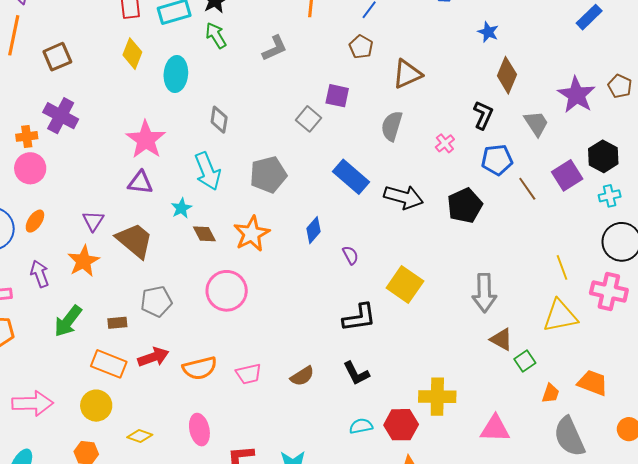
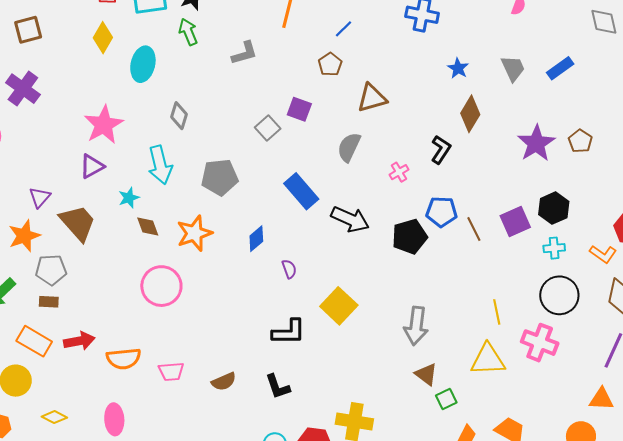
gray trapezoid: (536, 123) -> (513, 68), moved
blue pentagon: (497, 160) -> (442, 212), moved
purple triangle: (140, 182) -> (92, 166), turned -44
gray pentagon: (156, 301) -> (51, 270), moved

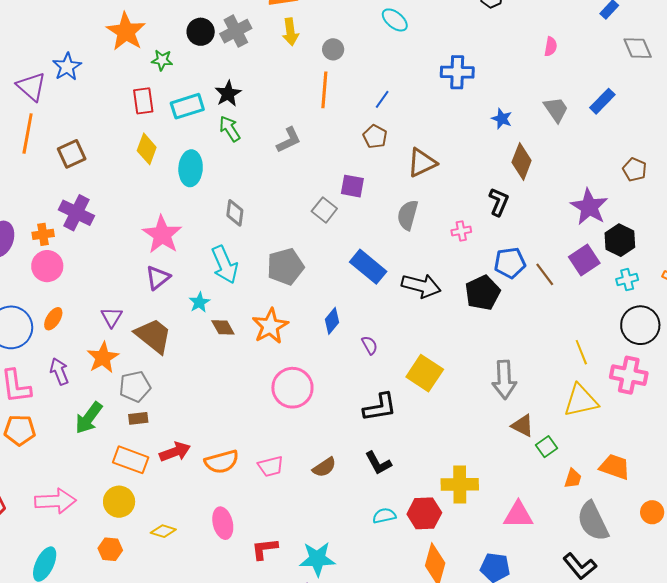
purple star: (536, 143) -> (589, 207), moved
pink cross: (399, 172) -> (461, 231), turned 30
pink circle: (161, 286) -> (292, 388), moved

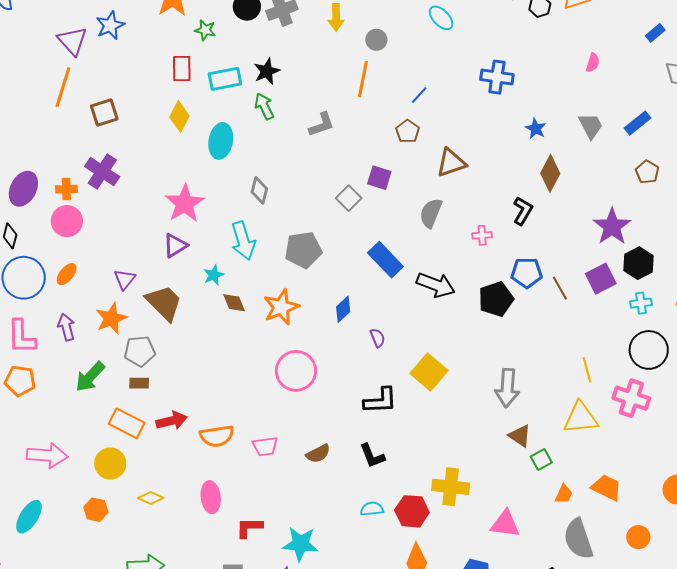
brown pentagon: (635, 170) -> (647, 172), moved

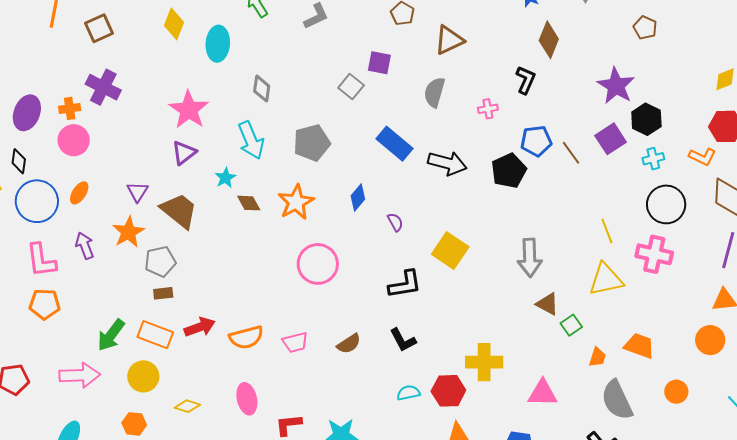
green arrow: (90, 377) -> (111, 335), moved

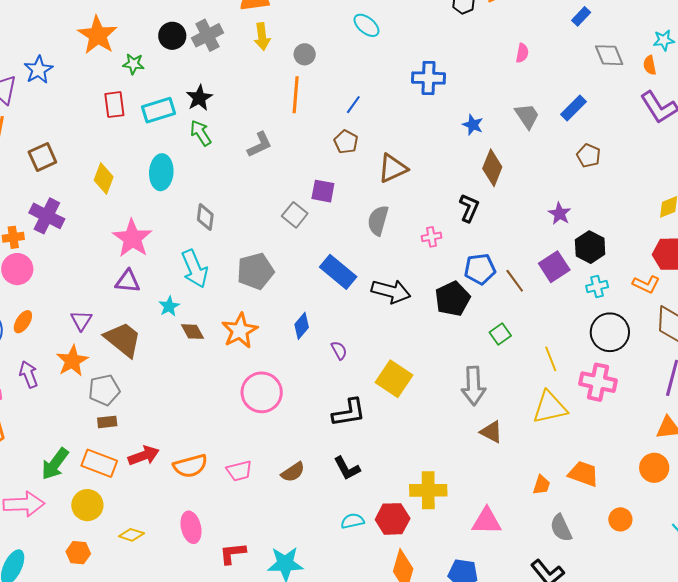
yellow diamond: (174, 24) -> (104, 178), moved
purple star: (616, 86) -> (560, 214), size x0.6
purple triangle: (184, 153) -> (128, 281), turned 44
green square: (571, 325) -> (500, 334), moved
gray semicircle: (617, 400) -> (561, 528), size x0.7

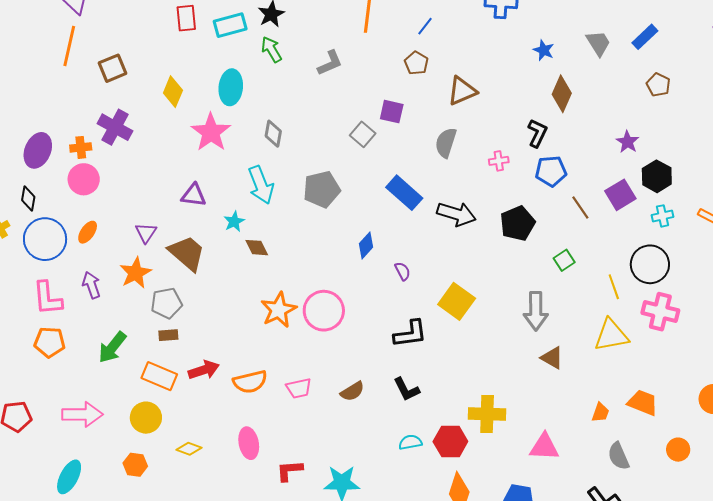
pink star: (132, 238) -> (211, 132), moved
blue pentagon: (480, 269) -> (551, 171), moved
orange star: (240, 331) -> (279, 310), moved
black circle: (610, 332) -> (650, 264), moved
green arrow: (55, 464) -> (112, 347), moved

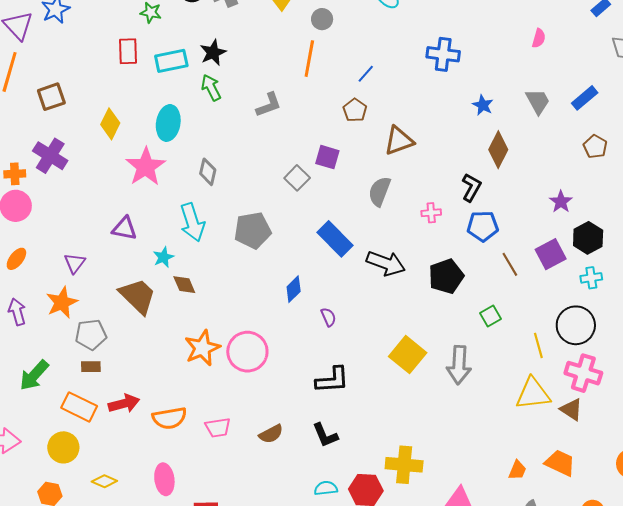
brown trapezoid: (187, 253) -> (138, 296), moved
yellow square: (457, 301) -> (408, 355), moved
brown triangle: (552, 358) -> (571, 409), moved

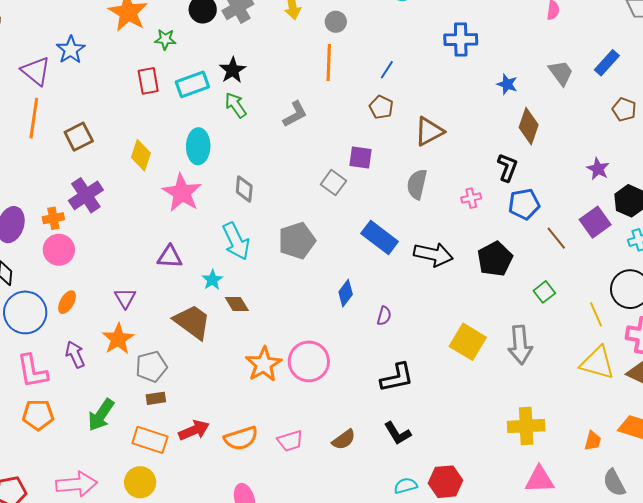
purple cross: (50, 156) -> (86, 195), turned 32
purple semicircle: (328, 317) -> (384, 316), turned 48
yellow triangle: (533, 394) -> (597, 363), turned 30
yellow cross: (404, 465) -> (526, 426), moved

